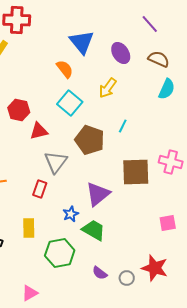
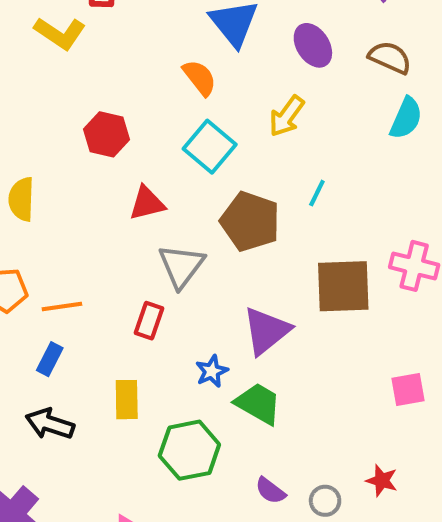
red hexagon: (19, 110) -> (106, 134), moved
red star: (155, 268) -> (382, 481), size x0.6

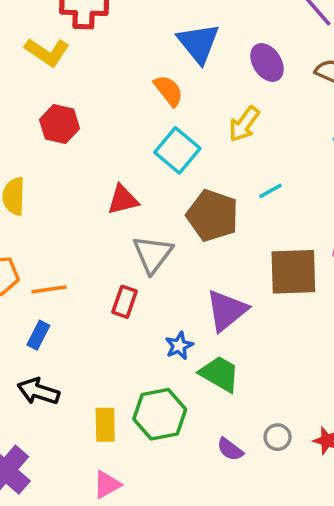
red hexagon: (106, 134) -> (59, 124), moved
cyan line: (317, 193) -> (271, 191), turned 35
yellow rectangle: (127, 400) -> (105, 425), moved
gray circle: (325, 501) -> (278, 437), moved

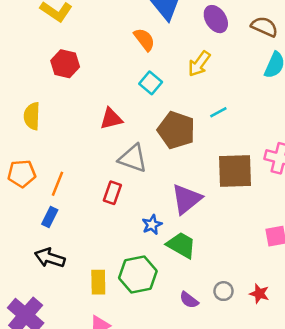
cyan square: (177, 150) -> (151, 83), size x0.7
gray triangle: (153, 254) -> (133, 158), turned -48
orange line: (49, 289) -> (57, 184), turned -60

